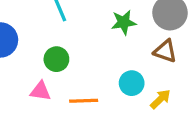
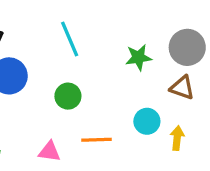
pink triangle: (40, 91) -> (49, 152), moved
yellow arrow: (160, 99) -> (177, 138), turned -40

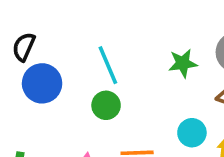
cyan line: (70, 39) -> (108, 65), moved

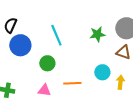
green circle: (106, 105) -> (47, 63), moved

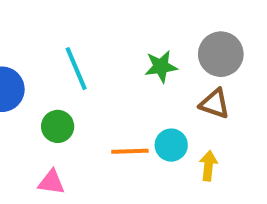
orange line: (72, 83) -> (130, 151), moved

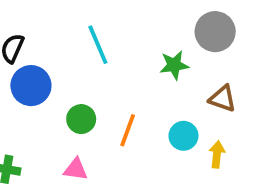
gray circle: (221, 54) -> (215, 32), moved
cyan line: (76, 69) -> (98, 45), moved
orange line: (130, 151) -> (128, 130), moved, turned -68

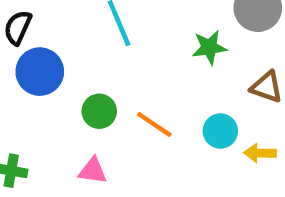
orange line: (128, 130) -> (154, 124), turned -76
yellow arrow: (217, 154) -> (260, 153), turned -95

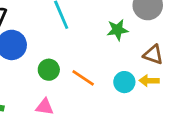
yellow arrow: (260, 153) -> (149, 81), moved

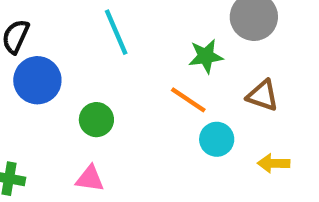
orange line: (83, 78) -> (188, 100), moved
yellow arrow: (149, 81) -> (274, 163), moved

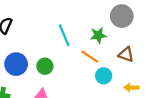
cyan line: (116, 32) -> (64, 35), moved
blue circle: (37, 80) -> (16, 64), moved

